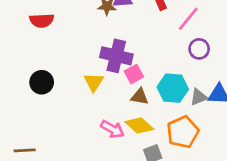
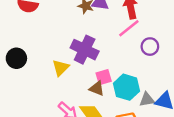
pink line: (188, 19) -> (129, 28), moved
purple circle: (199, 49) -> (150, 47), moved
pink square: (134, 74) -> (104, 77), moved

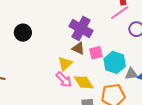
yellow triangle: (61, 68) -> (65, 64), moved
brown triangle: (97, 88) -> (78, 48), moved

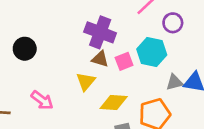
cyan hexagon: (115, 62) -> (152, 52), moved
pink arrow: (64, 80) -> (42, 100), moved
yellow diamond: (84, 82) -> (114, 102), turned -45

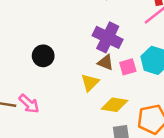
black circle: (25, 49) -> (43, 56), moved
pink arrow: (42, 100) -> (29, 104), moved

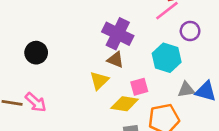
black circle: (43, 56) -> (36, 53), moved
pink square: (128, 67) -> (139, 87), moved

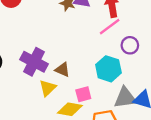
purple cross: (118, 34) -> (34, 62), moved
gray triangle: (186, 90) -> (125, 98), size x1.5

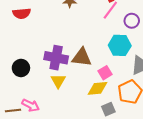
brown triangle: (63, 70) -> (82, 57), size x1.5
yellow triangle: (48, 88) -> (58, 81), moved

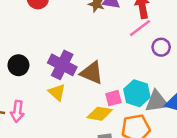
cyan hexagon: (120, 45) -> (137, 93), moved
yellow triangle: (58, 81) -> (57, 92), turned -35
pink arrow: (31, 105) -> (17, 111), turned 54

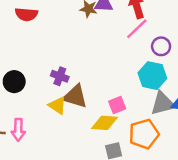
purple cross: (62, 65) -> (60, 76), size x0.6
brown triangle: (92, 73) -> (75, 96), moved
cyan hexagon: (137, 93) -> (152, 76), moved

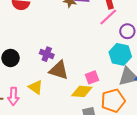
yellow triangle: (57, 105) -> (36, 87), moved

